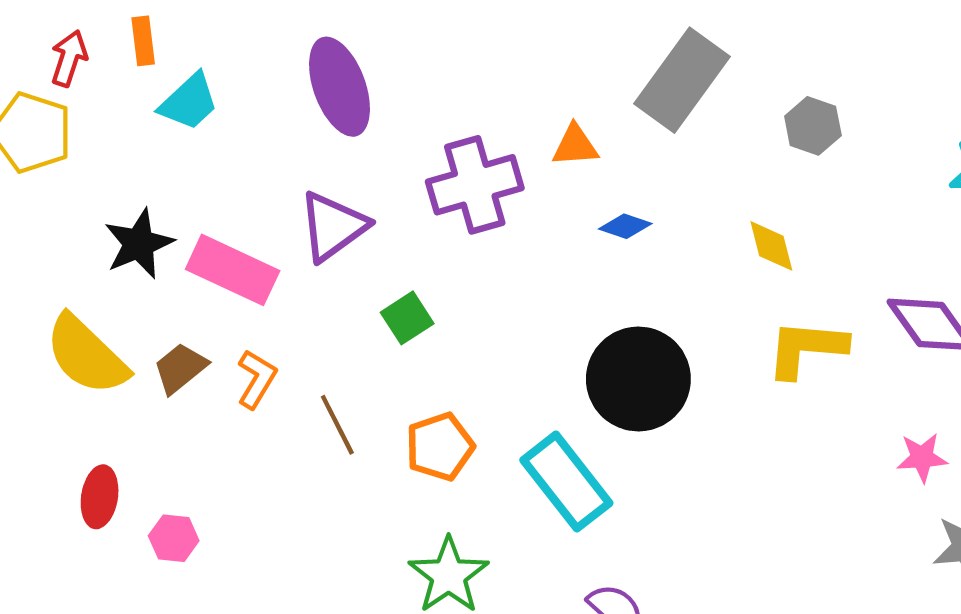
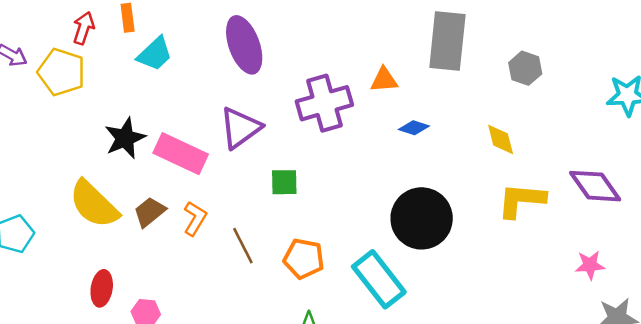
gray rectangle: (682, 80) -> (447, 41), turned -30
green square: (407, 318) -> (284, 182), turned 32
orange pentagon: (440, 447) -> (304, 259), turned 30

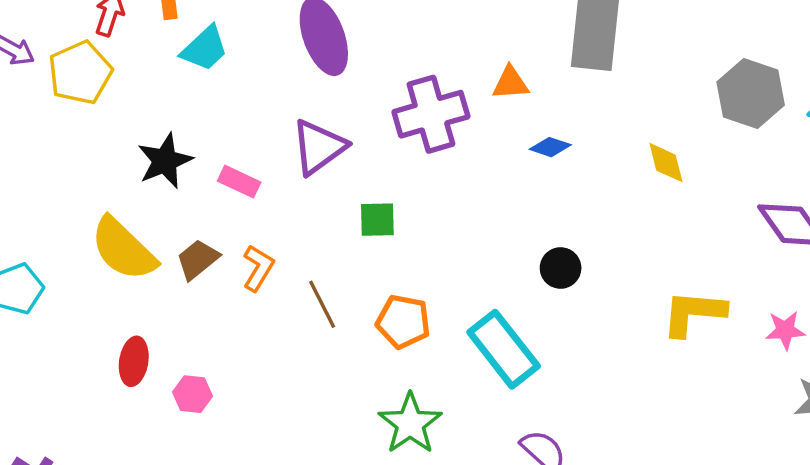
gray hexagon: (525, 68) -> (751, 93), moved, size x1.5
yellow pentagon: (62, 72) -> (80, 73), turned 30
pink rectangle: (181, 154) -> (239, 182), size x0.6
yellow L-shape: (521, 200) -> (694, 313), moved
black circle: (422, 218) -> (561, 268), size x0.5

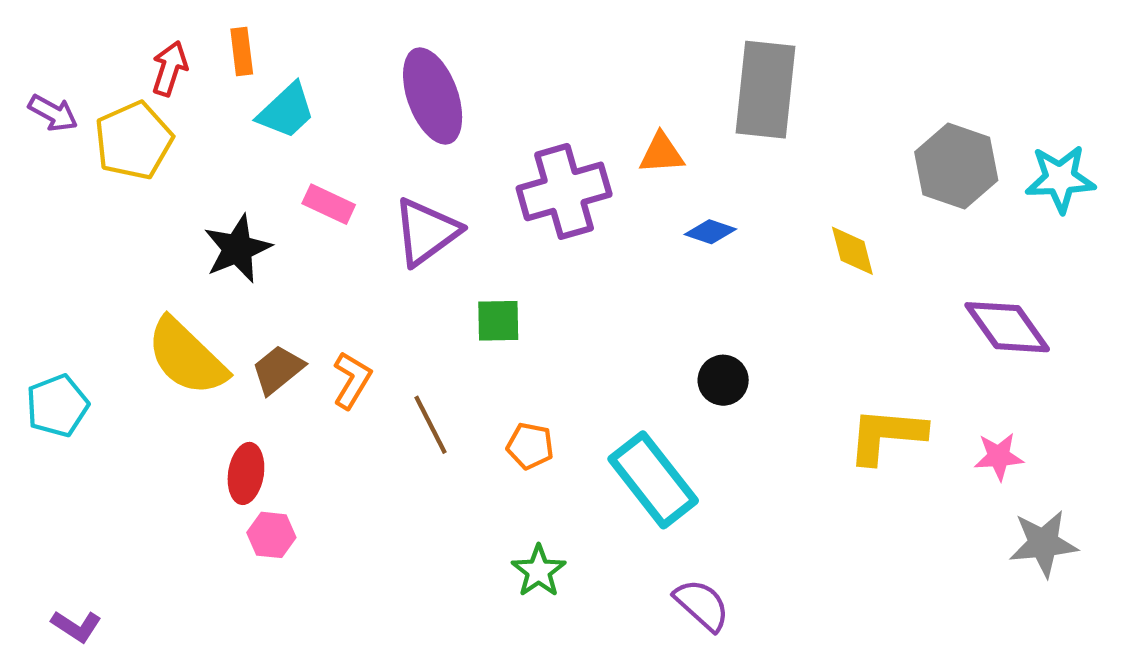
pink rectangle: (239, 182) -> (329, 204), moved
orange pentagon: (403, 322) -> (530, 446), size x0.7
red ellipse: (134, 361) -> (246, 473), moved
green star: (410, 424) -> (539, 571), size x0.7

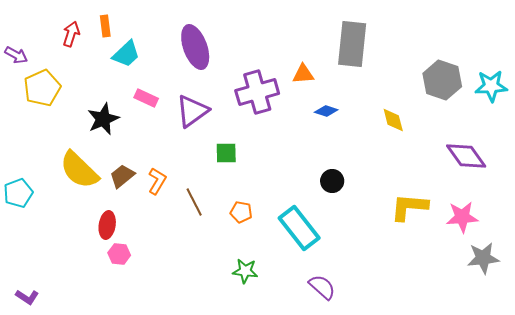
yellow pentagon: (134, 141) -> (42, 88), moved
pink star: (999, 457) -> (462, 217), size x1.4
green star: (539, 571) -> (245, 271), turned -30

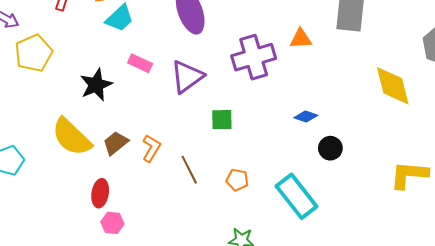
blue diamond: (326, 111) -> (306, 116), moved
yellow diamond: (393, 120) -> (393, 86), size x1.6

